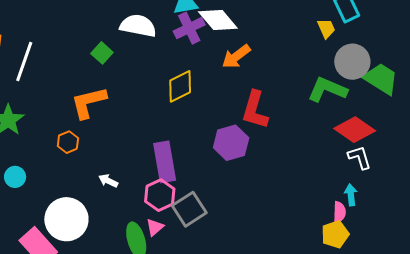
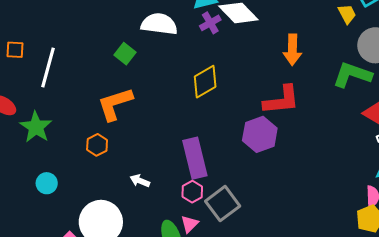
purple cross: (189, 28) -> (210, 23), size x0.7
orange arrow: (236, 57) -> (292, 50), moved, turned -48
red L-shape: (255, 110) -> (281, 100), turned -108
pink hexagon: (160, 195) -> (192, 192), size x0.7

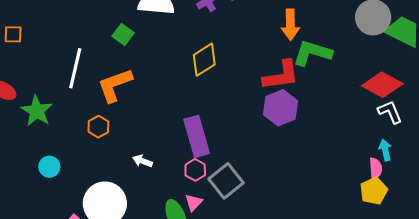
white line: (48, 68) -> (75, 68), moved
green L-shape: (352, 75) -> (312, 53), moved
purple hexagon: (260, 134) -> (281, 108), moved

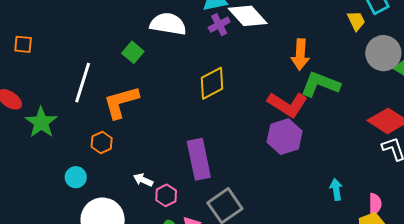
red L-shape: (281, 75) -> (287, 104), turned 36
cyan arrow: (385, 150) -> (336, 189), moved
cyan circle: (49, 167) -> (76, 177), moved
pink hexagon: (195, 170) -> (166, 195), moved

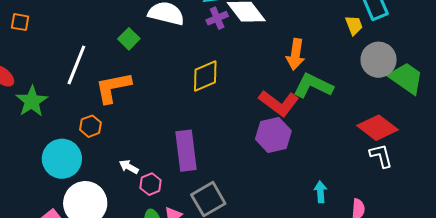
cyan circle: (76, 177) -> (62, 159), size x1.8

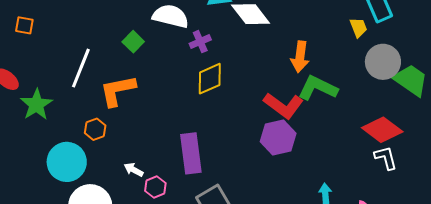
purple cross: (217, 18) -> (200, 42), moved

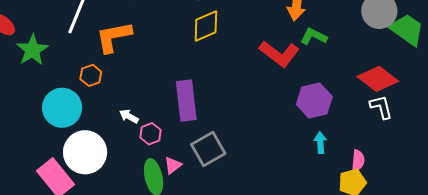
green L-shape: (318, 88) -> (314, 36), size x0.7
purple hexagon: (278, 137) -> (314, 100), moved

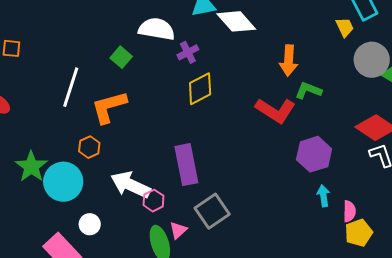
green star: (32, 50) -> (31, 167), moved
white arrow: (129, 116) -> (130, 185), size x2.0
white circle: (85, 152) -> (90, 224), size x0.5
pink semicircle: (358, 160) -> (349, 211), moved

